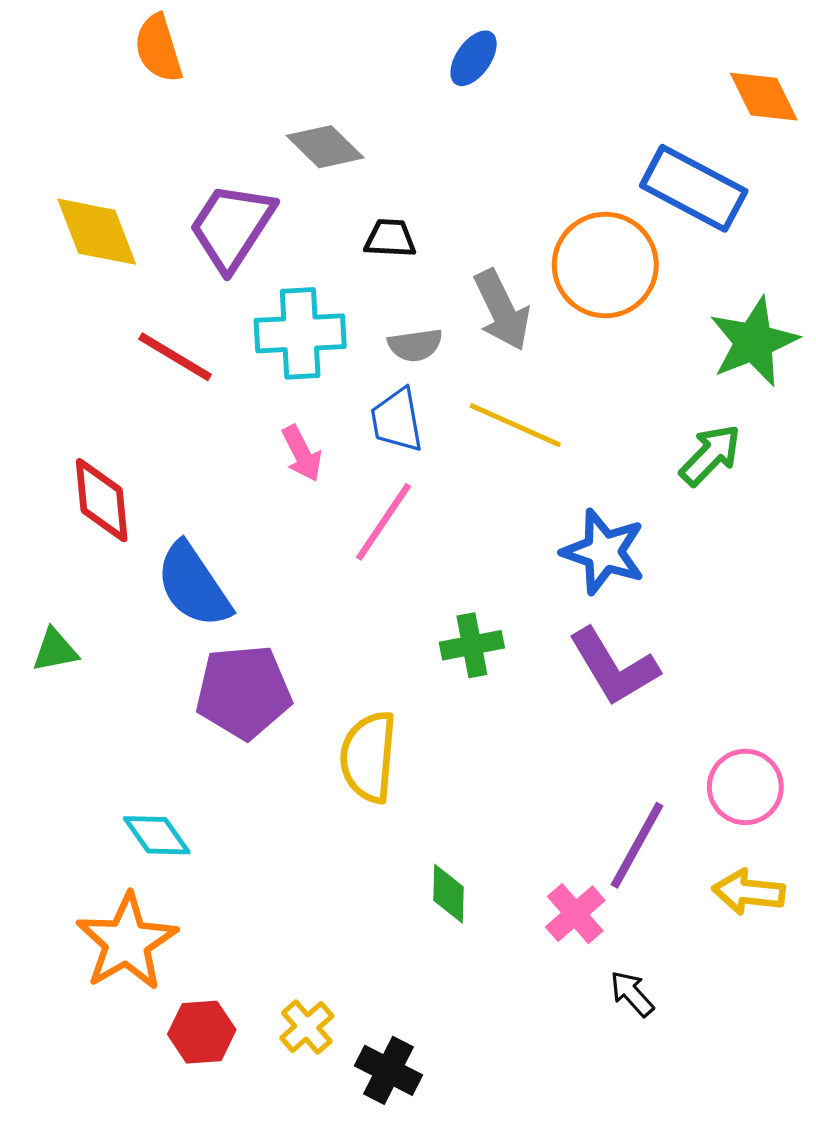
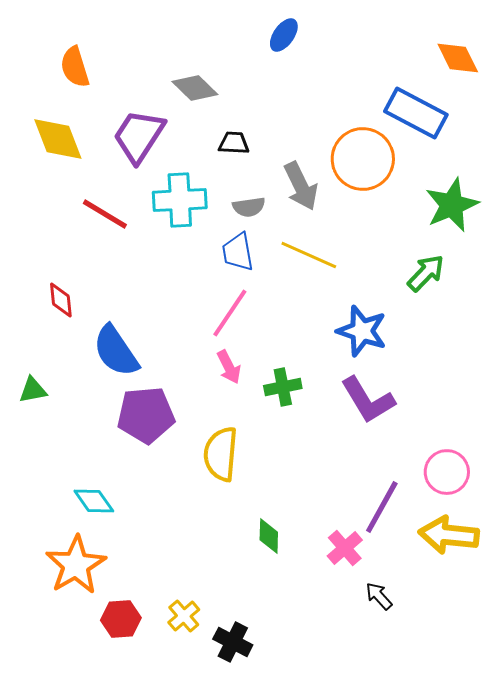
orange semicircle: (158, 48) -> (75, 67), moved
pink arrow: (302, 453) -> (229, 367), moved
red diamond: (102, 500) -> (61, 300), size x0.7
yellow arrow: (749, 892) -> (449, 535), size x1.4

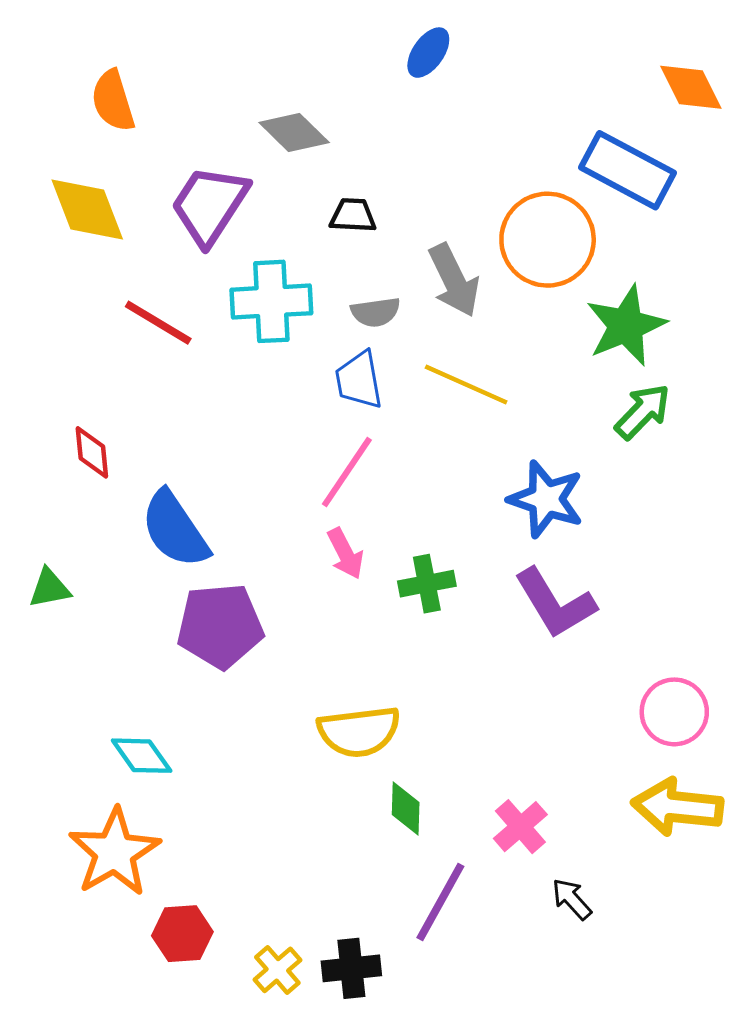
green star: (452, 205) -> (626, 326), moved
yellow semicircle: (221, 454) -> (359, 732), moved, turned -102
purple line: (382, 507) -> (440, 902), moved
yellow cross: (184, 616) -> (277, 970), moved
black cross: (233, 642) -> (351, 968), turned -33

